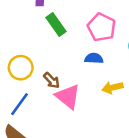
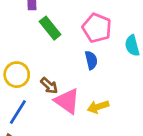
blue semicircle: (94, 58) -> (91, 60), turned 78
yellow arrow: (112, 88) -> (98, 107), moved

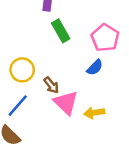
blue semicircle: (91, 60) -> (95, 67), turned 48

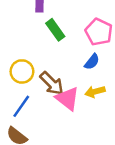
brown arrow: (51, 85) -> (52, 83), size x1.5
yellow arrow: (94, 113) -> (95, 92), moved

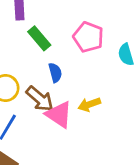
blue semicircle: (92, 62) -> (55, 73), moved, turned -49

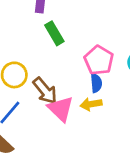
pink pentagon: (88, 37) -> (99, 60), moved
blue semicircle: (55, 73) -> (96, 83), moved

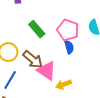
green rectangle: (54, 33) -> (37, 29), moved
yellow arrow: (91, 104) -> (64, 84), moved

